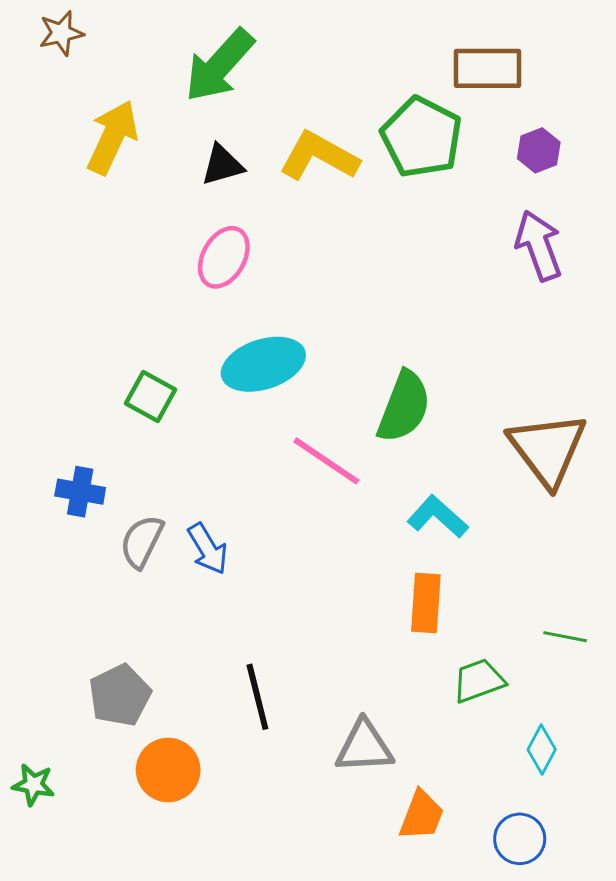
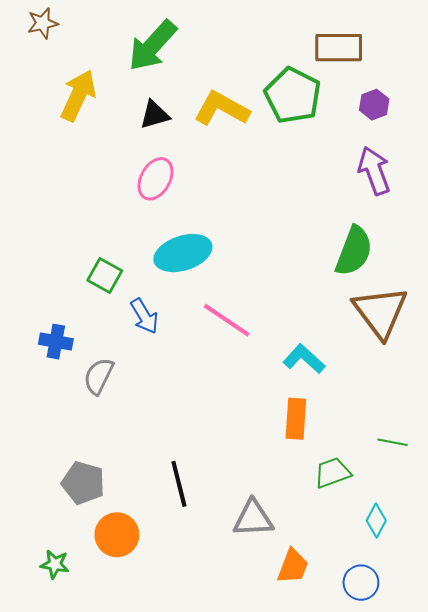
green semicircle: (404, 407) -> (354, 251), moved
blue arrow: (208, 549) -> (144, 316), moved
gray pentagon: (120, 695) -> (83, 483), turned -30
green star: (33, 785) -> (55, 564), moved

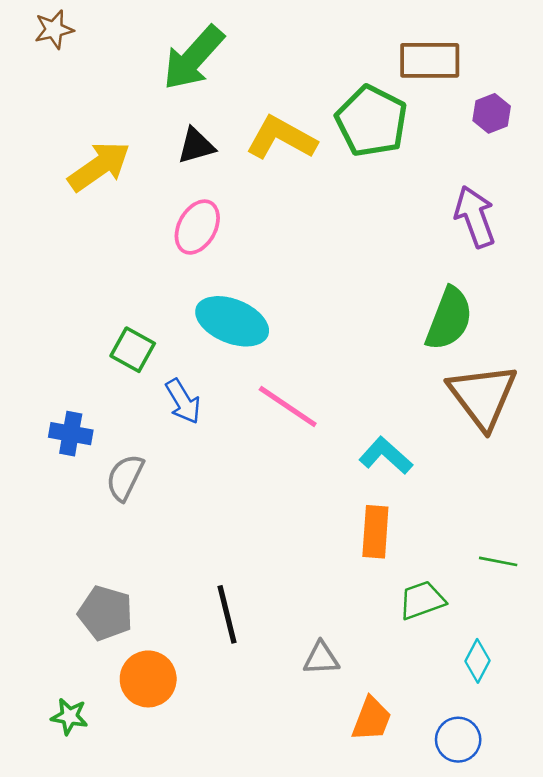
yellow arrow: (78, 95) -> (99, 166), moved, turned 30
purple hexagon: (374, 105) -> (492, 113), moved
cyan ellipse: (183, 253) -> (232, 321), turned 40
gray triangle: (253, 518) -> (321, 658), size x0.7

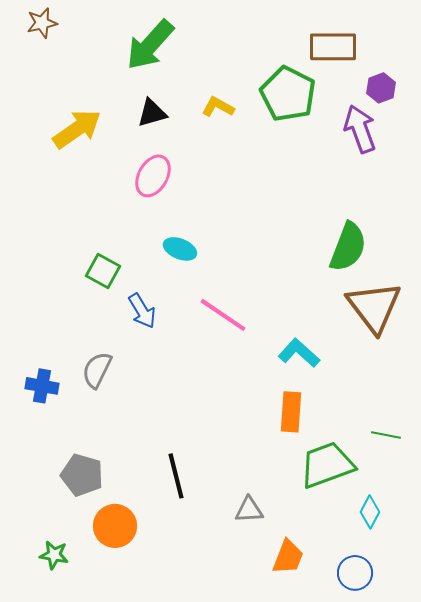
yellow L-shape: (281, 138) -> (218, 107), size x0.6
purple arrow: (475, 217) -> (360, 129), moved
cyan ellipse: (232, 321) -> (180, 249), size x0.6
blue cross: (71, 434) -> (42, 386), moved
green trapezoid: (422, 600) -> (327, 465), size x1.5

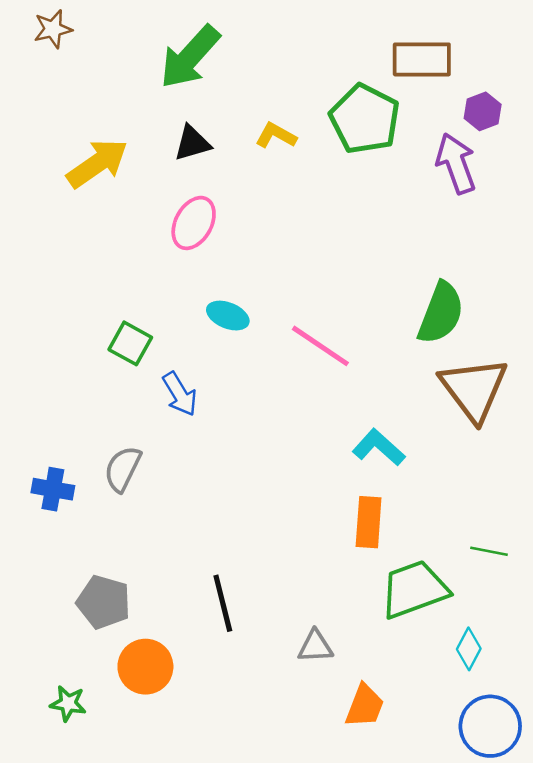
pink line: (223, 315) -> (320, 346), moved
blue circle: (355, 573) -> (490, 726), moved, size x1.4

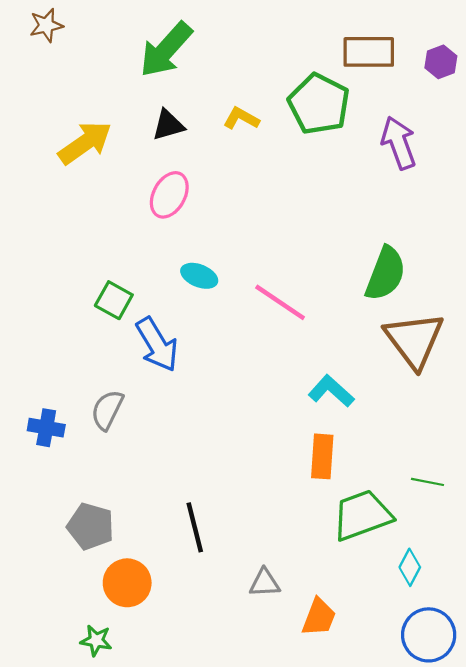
purple hexagon: (483, 111) -> (441, 62), moved
blue arrow: (180, 394) -> (157, 345), size x1.4
gray triangle: (315, 646) -> (265, 583), moved
green star: (68, 703) -> (96, 640), moved

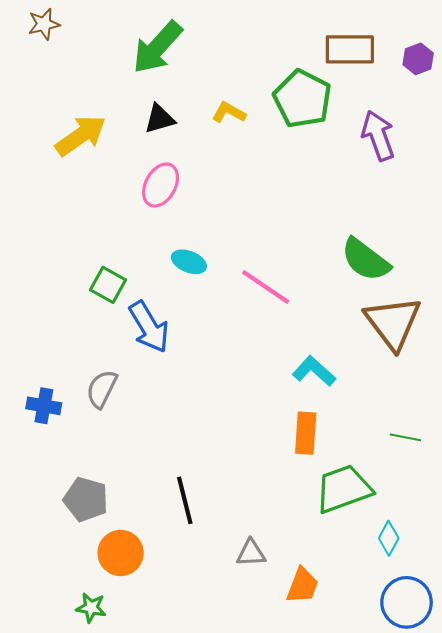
green semicircle: (385, 274) -> (366, 260), turned 106
green line: (428, 482) -> (406, 437), moved

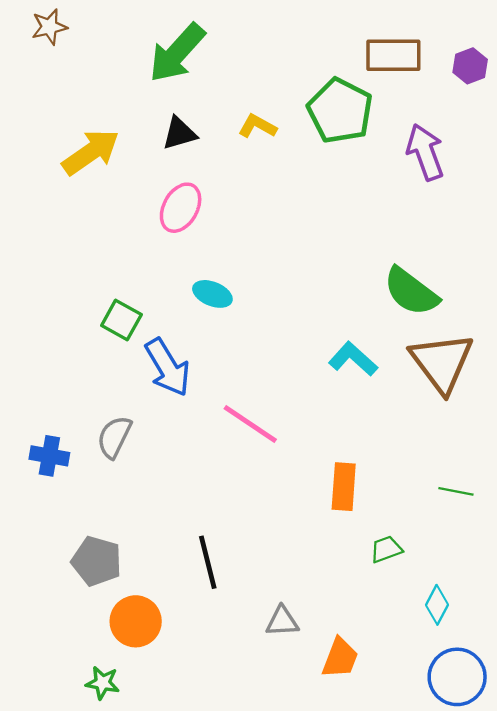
pink line: (266, 287) -> (250, 424), moved
cyan L-shape: (314, 371) -> (353, 359), moved
green trapezoid: (343, 489) -> (386, 549), size x0.5

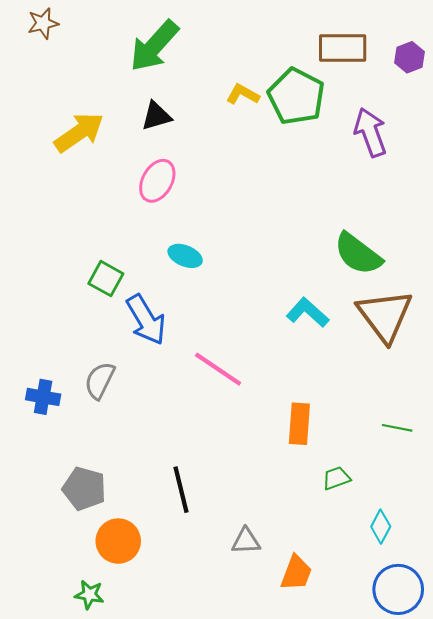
yellow L-shape: (257, 126) -> (243, 94), moved

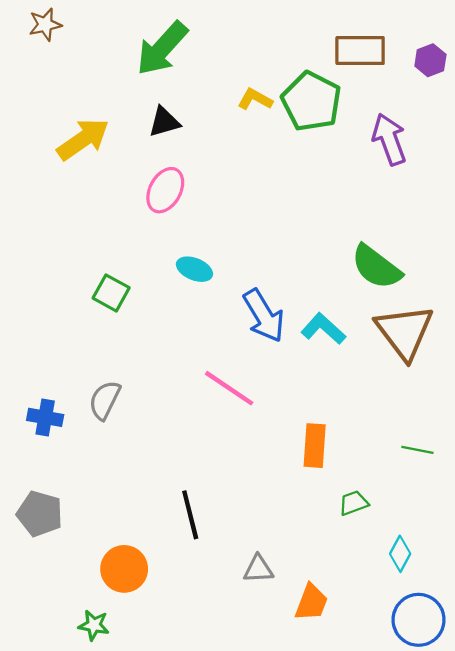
blue arrow: (146, 320) -> (264, 316), moved
gray pentagon: (84, 489) -> (40, 514), moved

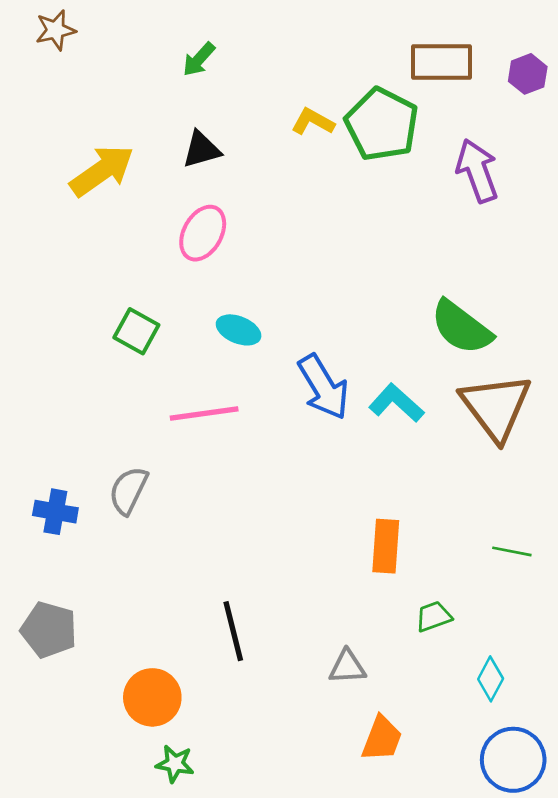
green arrow: (162, 48) -> (199, 59), size x0.5
green square: (111, 293) -> (136, 331), moved
pink line: (229, 388) -> (204, 414), moved, turned -42
gray triangle: (258, 569) -> (347, 667), moved
green star: (94, 625) -> (175, 764), moved

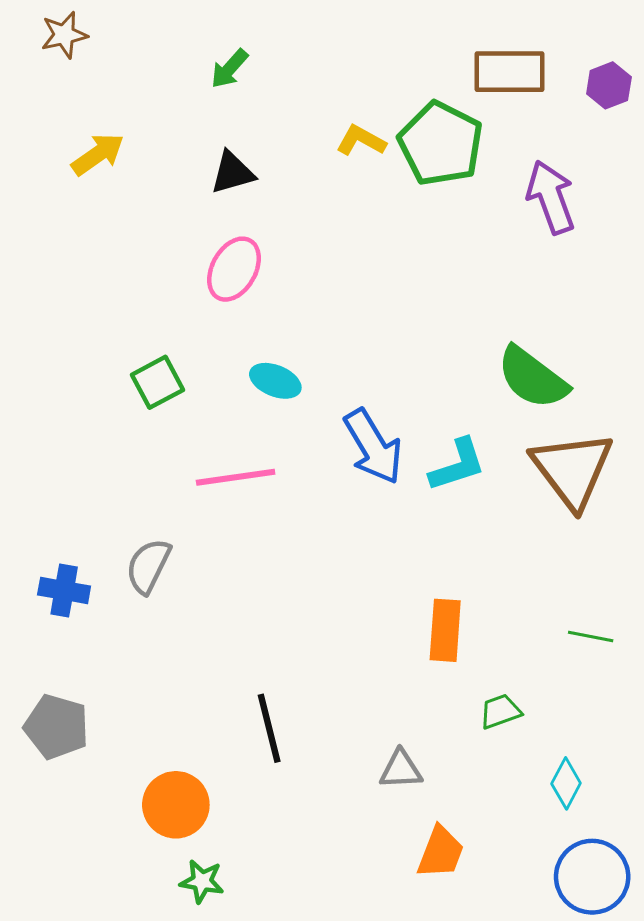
yellow arrow: (102, 171) -> (98, 154), moved, size x0.7
green square: (136, 331) -> (157, 382), turned 33
cyan L-shape: (396, 403) -> (457, 465), turned 120

